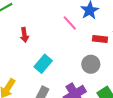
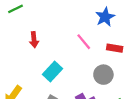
pink line: (70, 23) -> (84, 42), moved

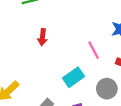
cyan rectangle: (52, 71) -> (74, 77), moved

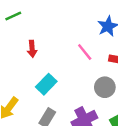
cyan rectangle: (74, 77) -> (46, 84), moved

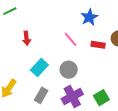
gray circle: (105, 87) -> (69, 70), moved

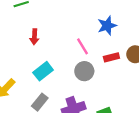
red rectangle: (98, 45) -> (111, 57), turned -32
gray circle: (69, 70) -> (84, 71), moved

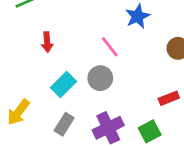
red rectangle: (111, 57) -> (169, 98), moved
gray circle: (84, 71) -> (100, 78), moved

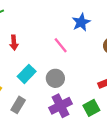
gray circle: (100, 78) -> (55, 78), moved
gray rectangle: (64, 124) -> (18, 105), moved

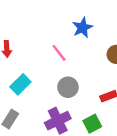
gray circle: (55, 78) -> (68, 87), moved

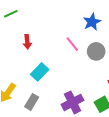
gray circle: (68, 87) -> (96, 51), moved

